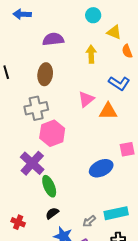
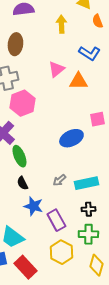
black semicircle: (52, 213) -> (22, 183), turned -80
gray arrow: (89, 221) -> (59, 180), moved

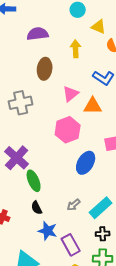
brown ellipse: (15, 44) -> (45, 69), moved
pink hexagon: (22, 103) -> (68, 130), moved
blue ellipse: (71, 138) -> (86, 163), turned -35
cyan rectangle: (86, 183) -> (101, 208), turned -30

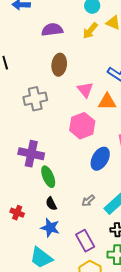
yellow arrow: (76, 49) -> (90, 31), moved, turned -138
pink triangle: (71, 94) -> (85, 90), turned -30
purple cross: (17, 158) -> (31, 154), turned -30
blue star: (48, 231) -> (50, 228), moved

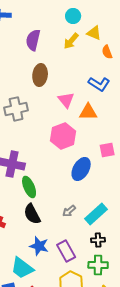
purple semicircle: (52, 30) -> (33, 40), turned -70
black semicircle: (51, 204) -> (32, 214), size x1.5
blue star: (50, 228) -> (39, 246), moved

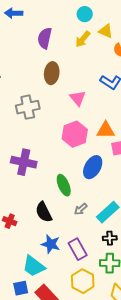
orange triangle: (88, 112) -> (106, 130), moved
green ellipse: (29, 187) -> (64, 185), moved

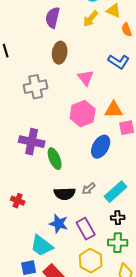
green ellipse: (64, 185) -> (55, 159), moved
black semicircle: (44, 212) -> (65, 194), moved, turned -65

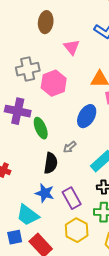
gray cross: (36, 87) -> (28, 69), moved
pink hexagon: (83, 114) -> (54, 83), moved
gray arrow: (89, 189) -> (70, 147), moved
black semicircle: (65, 194) -> (51, 163), turned -80

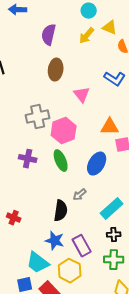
purple cross: (18, 111) -> (28, 159), size x0.7
green ellipse: (41, 128) -> (61, 161), moved
yellow hexagon: (77, 230) -> (70, 271), moved

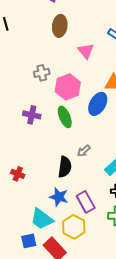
gray cross: (38, 117) -> (42, 73), size x0.7
blue ellipse: (97, 164) -> (98, 104), moved

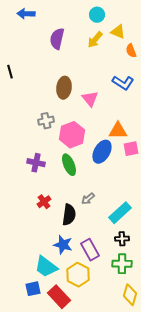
brown ellipse: (60, 26) -> (64, 88), moved
red cross: (18, 174) -> (44, 202), moved, turned 32

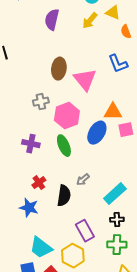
blue L-shape: (123, 83) -> (118, 64), turned 35
pink triangle: (90, 99) -> (85, 80), size x1.4
blue star: (63, 245) -> (29, 208), moved

